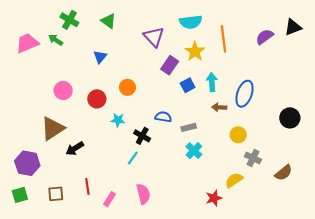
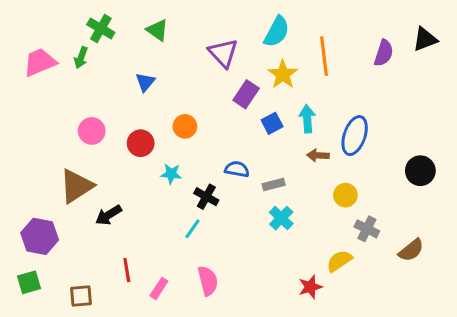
cyan semicircle: (191, 22) -> (277, 32), turned -55
purple semicircle: (265, 37) -> (384, 53), turned 144
green arrow: (56, 40) -> (81, 58), turned -104
brown square: (56, 194) -> (81, 296), moved

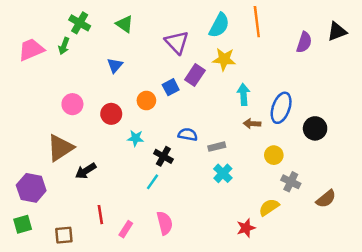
orange line: (324, 56) -> (257, 22), moved
yellow star: (283, 74) -> (224, 59), turned -30
blue square: (272, 123) -> (171, 87), moved
black circle: (420, 171) -> (315, 128), moved

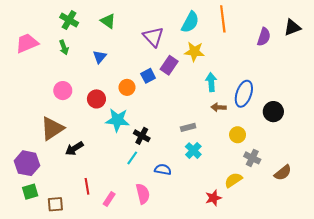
green arrow: (64, 46) -> (64, 47), moved, turned -40
blue semicircle: (188, 134) -> (163, 169), moved
cyan star: (136, 138) -> (118, 120), size x1.6
green square: (23, 224) -> (30, 192), moved

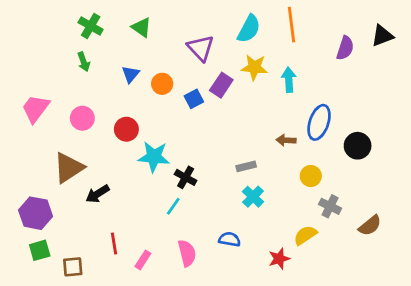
pink trapezoid: (27, 43) -> (36, 109), moved, turned -30
cyan arrow: (211, 82) -> (289, 80), moved
orange circle: (127, 87) -> (162, 84), moved
blue semicircle: (163, 169) -> (230, 239), moved

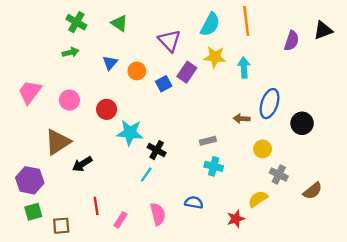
green arrow: (84, 62) -> (71, 52), turned -84
cyan cross: (253, 197) -> (214, 166), turned -30

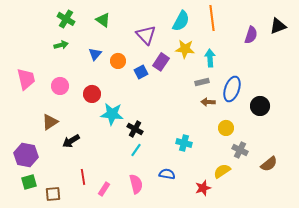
pink trapezoid: (30, 92) -> (26, 79), turned 130
gray rectangle: (208, 141) -> (202, 82), moved
brown triangle: (58, 142) -> (50, 122), size x0.7
cyan line: (146, 175) -> (136, 150), moved

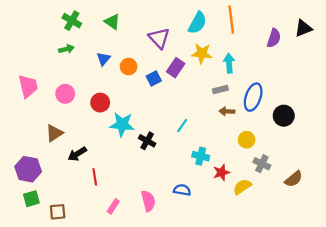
cyan line: (136, 150) -> (182, 126), moved
red line: (83, 177) -> (95, 177), moved
red star: (203, 188) -> (221, 172), moved

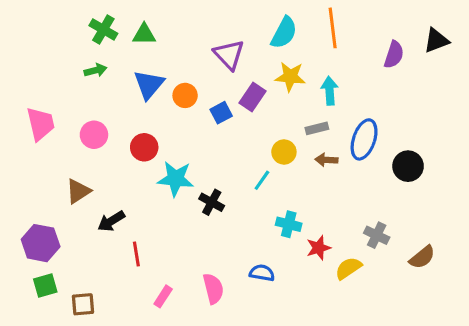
green triangle: (112, 22) -> (144, 34), moved, turned -35
blue triangle: (103, 59) -> (149, 84), size x1.5
yellow circle: (247, 140) -> (284, 152), moved

